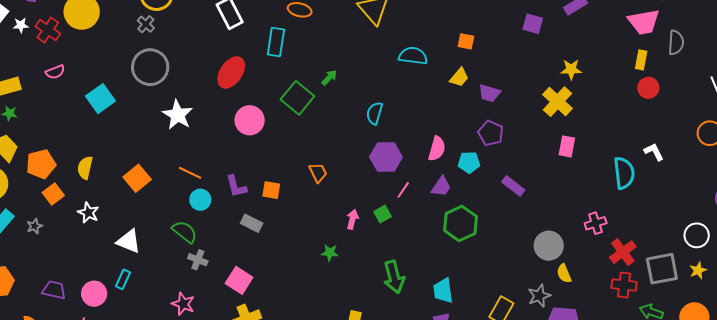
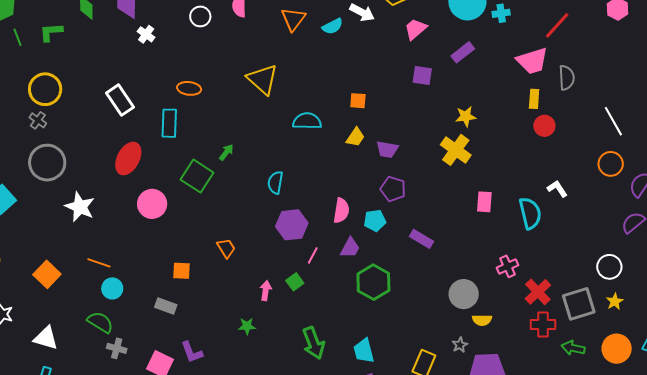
pink rectangle: (567, 146) -> (484, 202), moved
purple L-shape: (236, 186) -> (192, 352), moved
yellow semicircle: (564, 274) -> (482, 320), turned -60
gray star: (539, 296) -> (460, 345), size x0.7

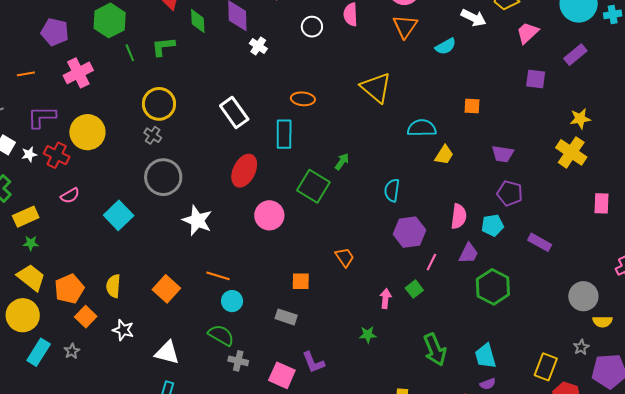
cyan semicircle: (333, 26) -> (446, 46), moved
yellow trapezoid: (355, 137) -> (444, 155), moved

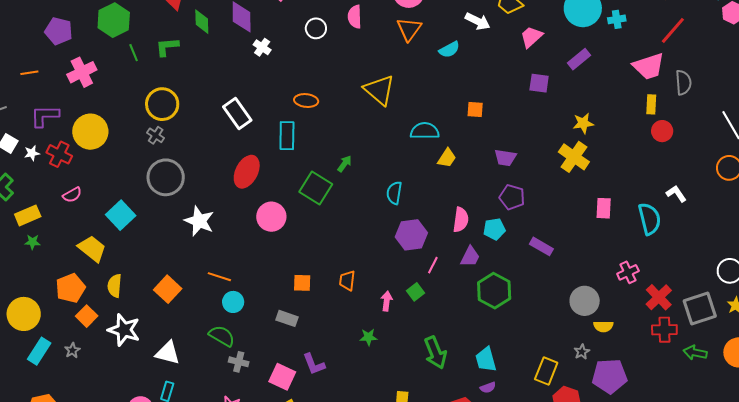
orange trapezoid: (345, 257) -> (347, 280), moved, turned -140
yellow trapezoid: (31, 278) -> (92, 249), moved
white star: (123, 330) -> (124, 330), size x1.5

